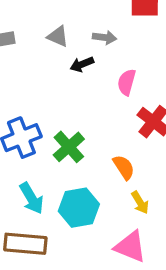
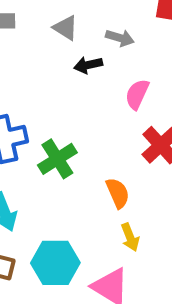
cyan hexagon: (79, 208) -> (55, 263), moved

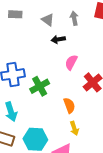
gray arrow: (120, 38) -> (74, 18), moved, turned -120
pink semicircle: (137, 94) -> (71, 62), moved

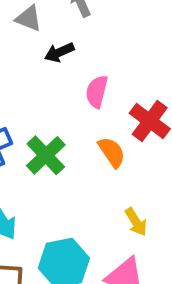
orange semicircle: (69, 105) -> (112, 152), moved

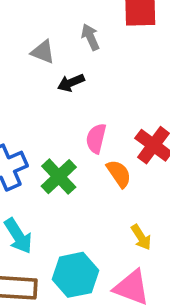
pink semicircle: (97, 92) -> (96, 138), moved

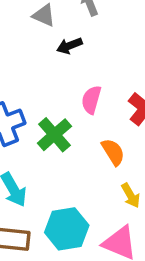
orange semicircle: (119, 174) -> (113, 152), moved

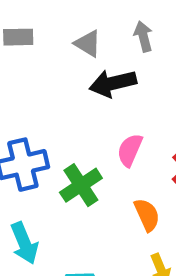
black arrow: (69, 46) -> (113, 83), size x1.5

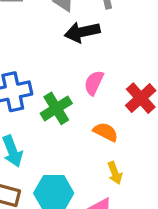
orange semicircle: (147, 215) -> (106, 132), turned -40

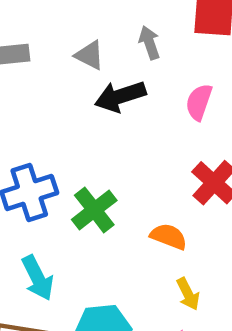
pink semicircle: (94, 83) -> (199, 102), moved

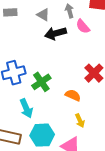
pink semicircle: (199, 102) -> (83, 26), moved, turned -63
cyan arrow: (38, 278) -> (26, 108), moved

